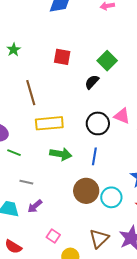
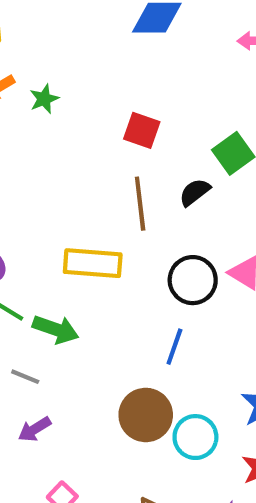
brown line: (31, 93) -> (140, 204), moved
green arrow: (61, 154) -> (56, 329), moved

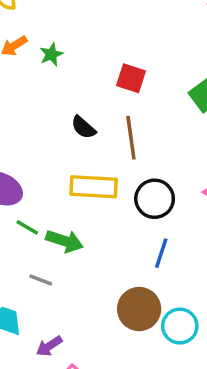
black semicircle: (195, 192) -> (83, 127), moved, turned -100
black circle: (193, 280) -> (155, 199), moved
purple arrow: (35, 429) -> (49, 346), moved

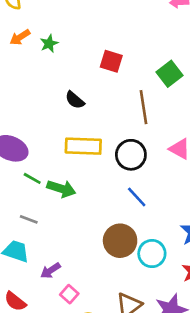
brown line: (131, 138) -> (144, 107), moved
blue line: (161, 253) -> (137, 197), turned -60
gray line: (41, 280) -> (29, 219), moved

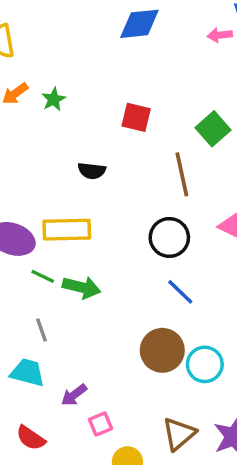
black semicircle: (75, 100) -> (92, 171), turned -30
yellow rectangle: (83, 146) -> (67, 230), moved
gray line: (29, 219) -> (42, 330), turned 54
pink square: (69, 294) -> (100, 424), turned 30

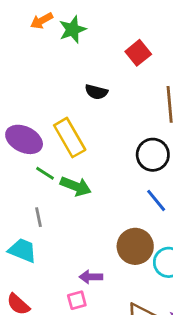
green star: (54, 99) -> (73, 29), size x1.4
red square: (136, 117) -> (138, 53), turned 30
yellow rectangle: (67, 230) -> (70, 138), turned 54
purple arrow: (74, 395) -> (91, 277), moved, turned 30

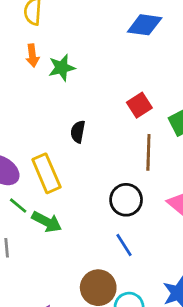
orange arrow: (42, 21) -> (32, 56), turned -75
red square: (138, 53) -> (139, 105), moved
black semicircle: (96, 92) -> (78, 132), turned 80

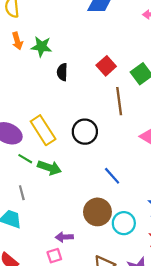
green star: (62, 68) -> (41, 47), turned 30
black semicircle: (78, 132) -> (62, 72), moved
black circle: (126, 200) -> (85, 132), moved

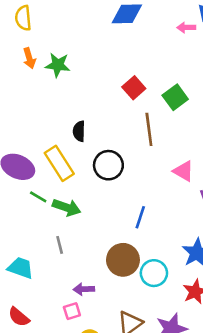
black semicircle: (62, 72) -> (79, 131), moved
blue line: (112, 176) -> (140, 217), turned 60
gray line: (22, 193) -> (60, 245), moved

